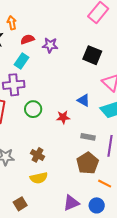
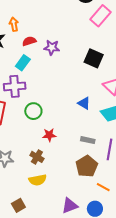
red star: (63, 117) -> (49, 135), moved

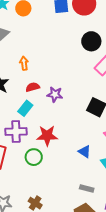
orange arrow: (14, 24) -> (24, 63), moved
red star: (49, 135) -> (47, 136), moved, size x1.5

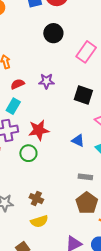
black circle: (91, 41) -> (53, 33), moved
purple star: (55, 94) -> (46, 81), moved

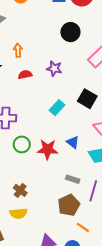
purple star: (46, 81) -> (54, 69), moved
cyan rectangle: (13, 106) -> (57, 108), moved
red star: (39, 130) -> (48, 149), moved

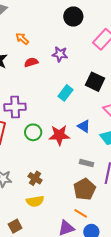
orange arrow: (18, 50) -> (22, 39), turned -40
orange line: (83, 228) -> (81, 213), moved

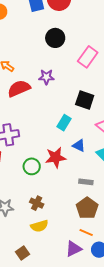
red semicircle: (31, 62) -> (19, 88), size x1.6
cyan rectangle: (66, 93) -> (64, 123), moved
green circle: (33, 132) -> (32, 166), moved

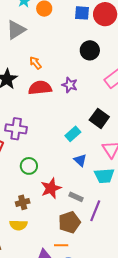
red star: (56, 157) -> (51, 188), moved, turned -30
brown cross: (37, 203) -> (23, 202), turned 32
orange line: (86, 233) -> (61, 245), turned -40

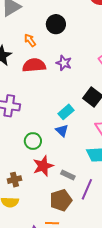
black circle: (90, 50) -> (56, 24), moved
blue triangle: (80, 160) -> (62, 131), moved
green circle: (29, 166) -> (33, 141), moved

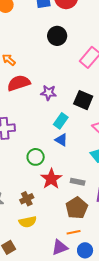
black circle: (56, 24) -> (57, 36), moved
purple star: (64, 63) -> (49, 93), moved

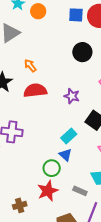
purple star: (49, 93) -> (72, 96), moved
green circle: (36, 157) -> (52, 168), moved
gray rectangle: (78, 182) -> (80, 191), moved

